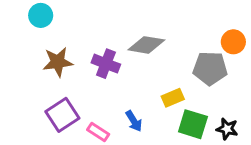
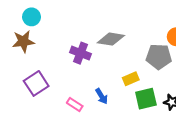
brown star: (58, 62) -> (23, 41), moved
purple square: (62, 115) -> (36, 83), moved
green square: (193, 124) -> (146, 99), turned -30

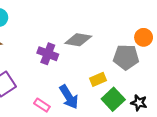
blue arrow: (102, 96) -> (69, 97), size x1.5
green square: (146, 99) -> (113, 99), turned -30

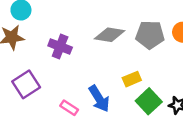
purple cross: (48, 54) -> (60, 47), moved
gray pentagon: (126, 57) -> (150, 35), moved

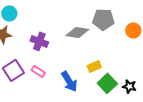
gray pentagon: (150, 35) -> (103, 19), moved
pink rectangle: (69, 108) -> (38, 71), moved

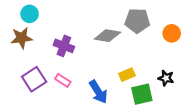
green square: (107, 83) -> (142, 94), turned 30
black star: (129, 86) -> (166, 78), moved

